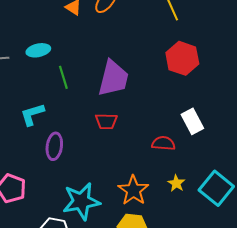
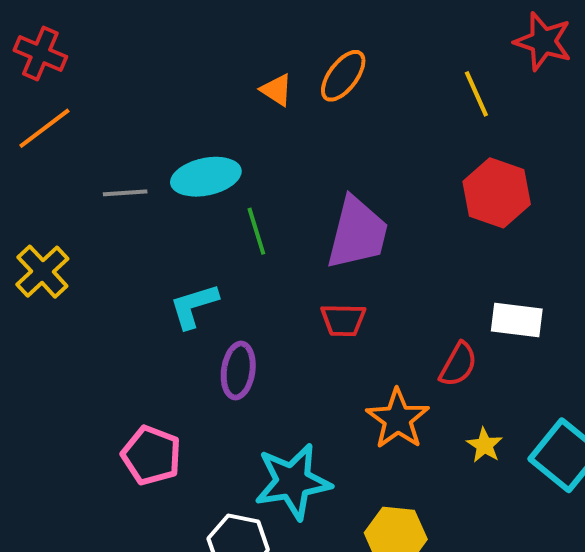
cyan ellipse: (38, 50) -> (206, 177), size x1.4
white rectangle: (192, 121) -> (517, 320), turned -55
red semicircle: (163, 143) -> (458, 364), turned 115
orange star: (133, 190) -> (398, 419), moved

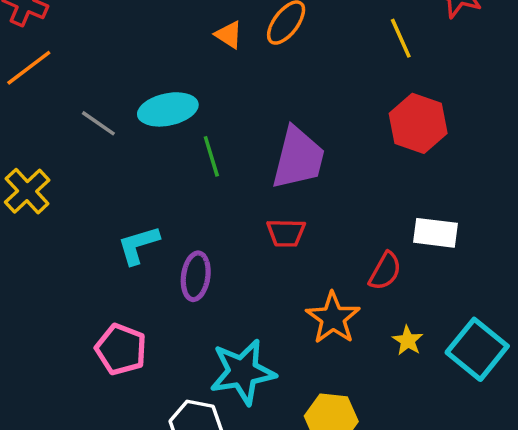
gray line: (125, 193) -> (98, 123), turned 39
cyan L-shape: (194, 306) -> (138, 245), moved

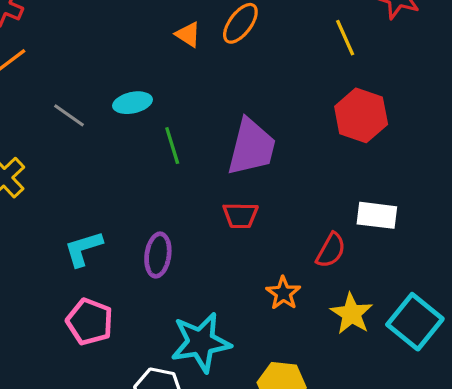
cyan ellipse: (168, 109) -> (133, 103), size x0.7
cyan L-shape: (138, 245) -> (83, 249), moved
orange star: (333, 318) -> (283, 293), size x0.7
yellow star: (408, 341) -> (352, 314), size x1.5

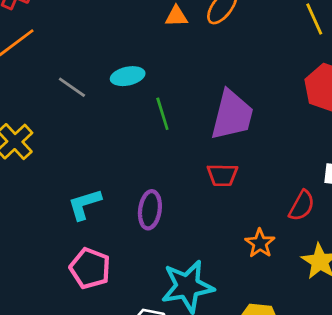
orange triangle: (188, 34) -> (176, 16), turned -35

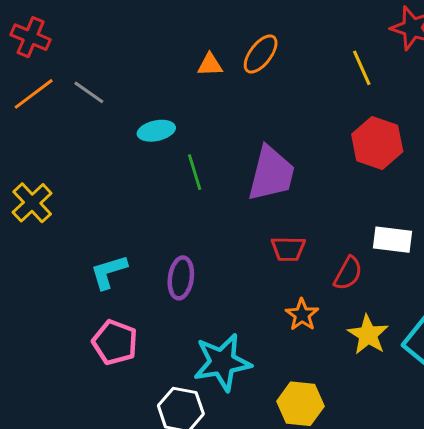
gray line: (72, 87) -> (89, 92), moved
red trapezoid: (222, 175) -> (288, 249), moved

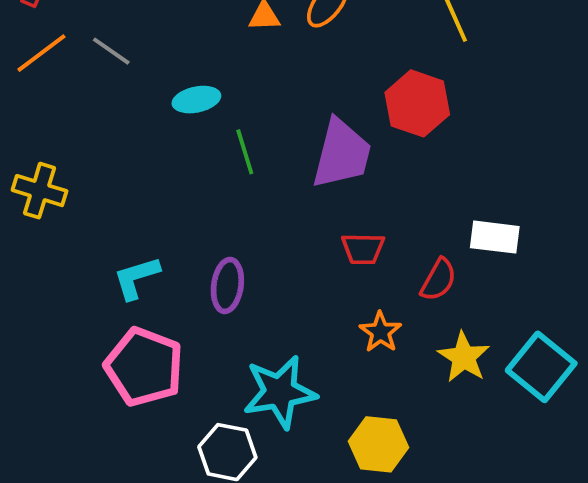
red hexagon: (377, 143) -> (417, 103), moved
yellow cross: (32, 203) -> (40, 191), turned -30
pink pentagon: (115, 342) -> (144, 367), size x1.4

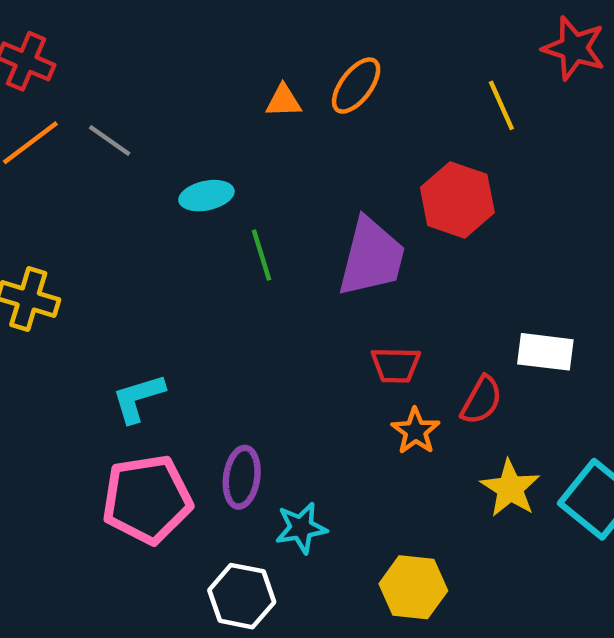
purple ellipse: (227, 285) -> (242, 477), moved
orange star: (380, 332) -> (416, 431), moved
pink pentagon: (144, 367) -> (147, 499), turned -30
cyan star: (280, 392) -> (301, 528), size x0.6

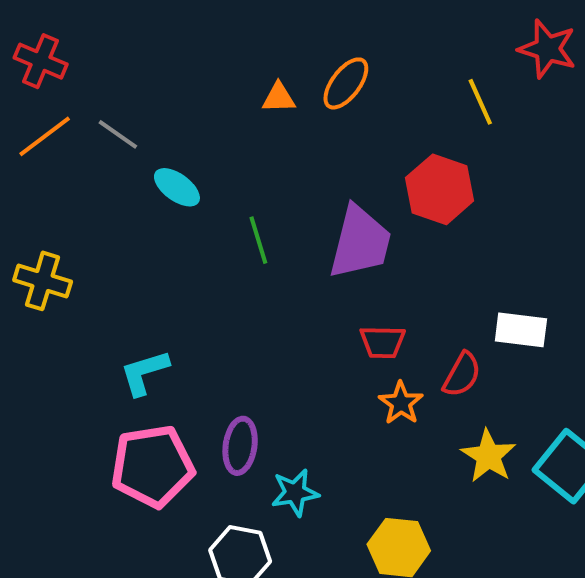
cyan ellipse: (206, 196) -> (177, 187), moved, turned 48

